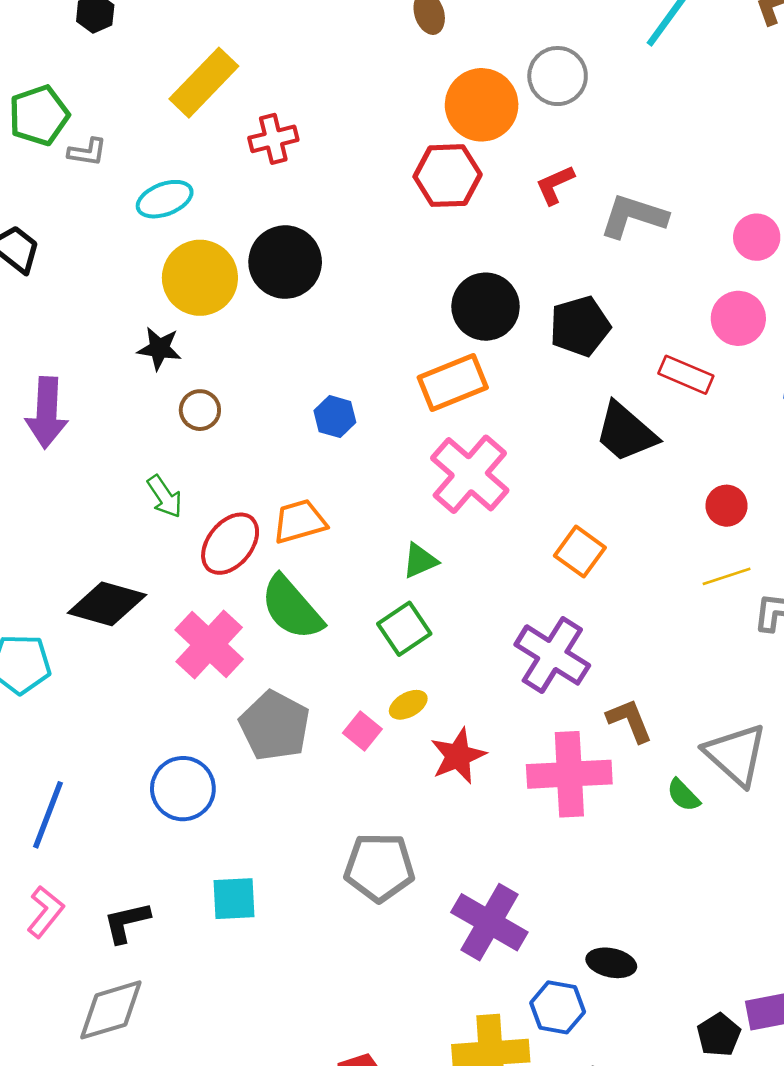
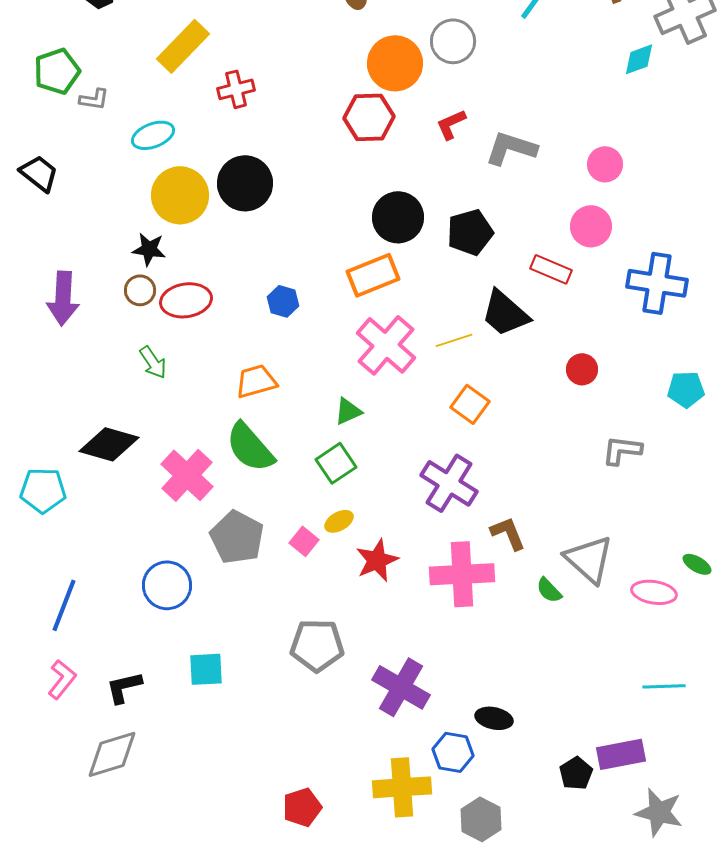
brown circle: (200, 410) -> (140, 290), moved
red ellipse: (230, 544) -> (186, 300), moved, turned 42
yellow line: (727, 576) -> (454, 340), moved

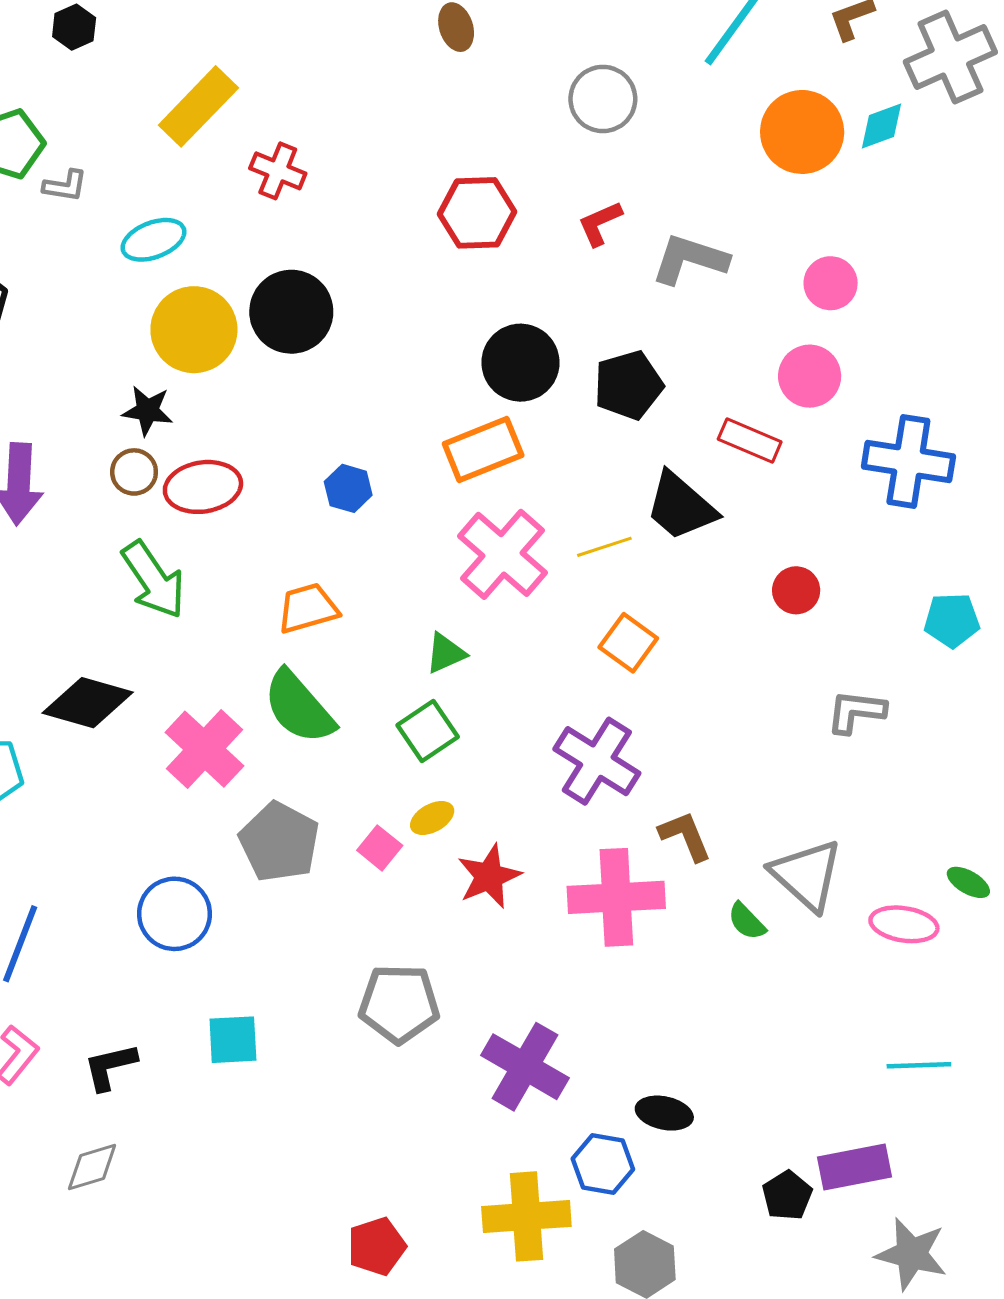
orange circle: (395, 63) -> (802, 132), moved
red cross: (236, 89) -> (278, 171), turned 36
green arrow: (153, 362) -> (153, 580), size x1.6
gray diamond: (112, 754) -> (92, 1167), size x0.7

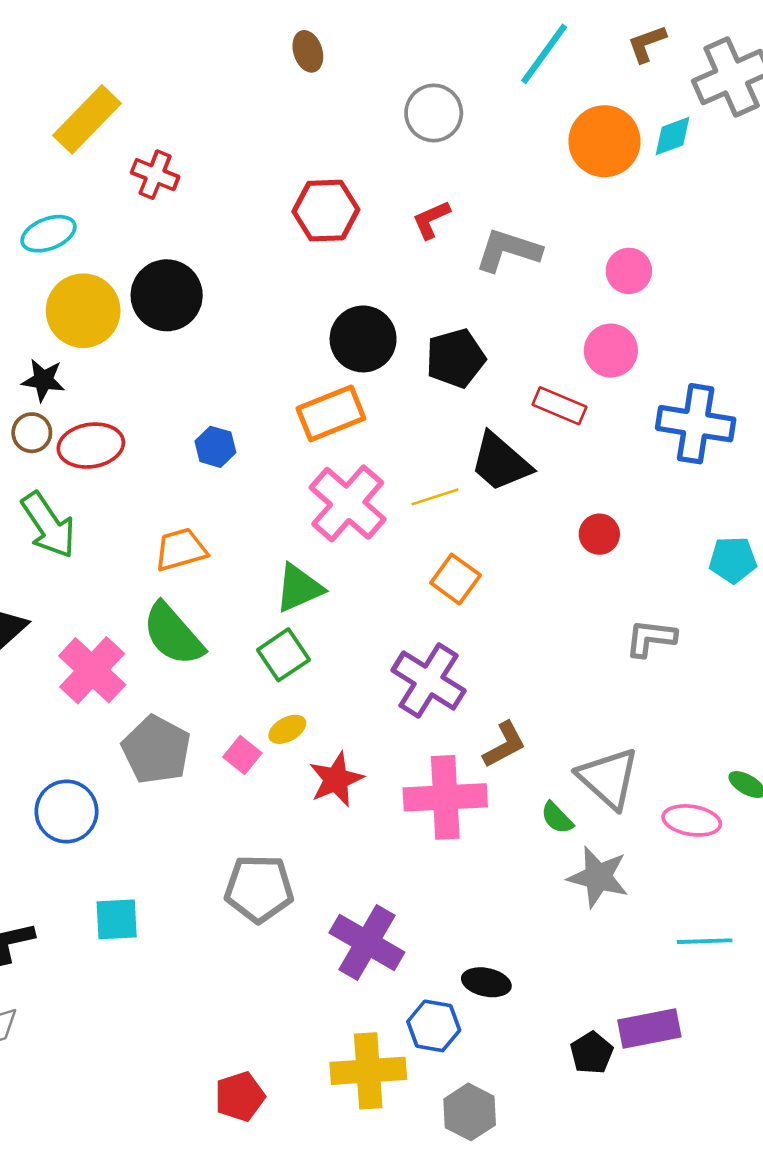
green triangle: (446, 653) -> (299, 588), size x1.4
brown L-shape: (685, 836) -> (504, 745), turned 84
gray star: (911, 1254) -> (598, 877), moved

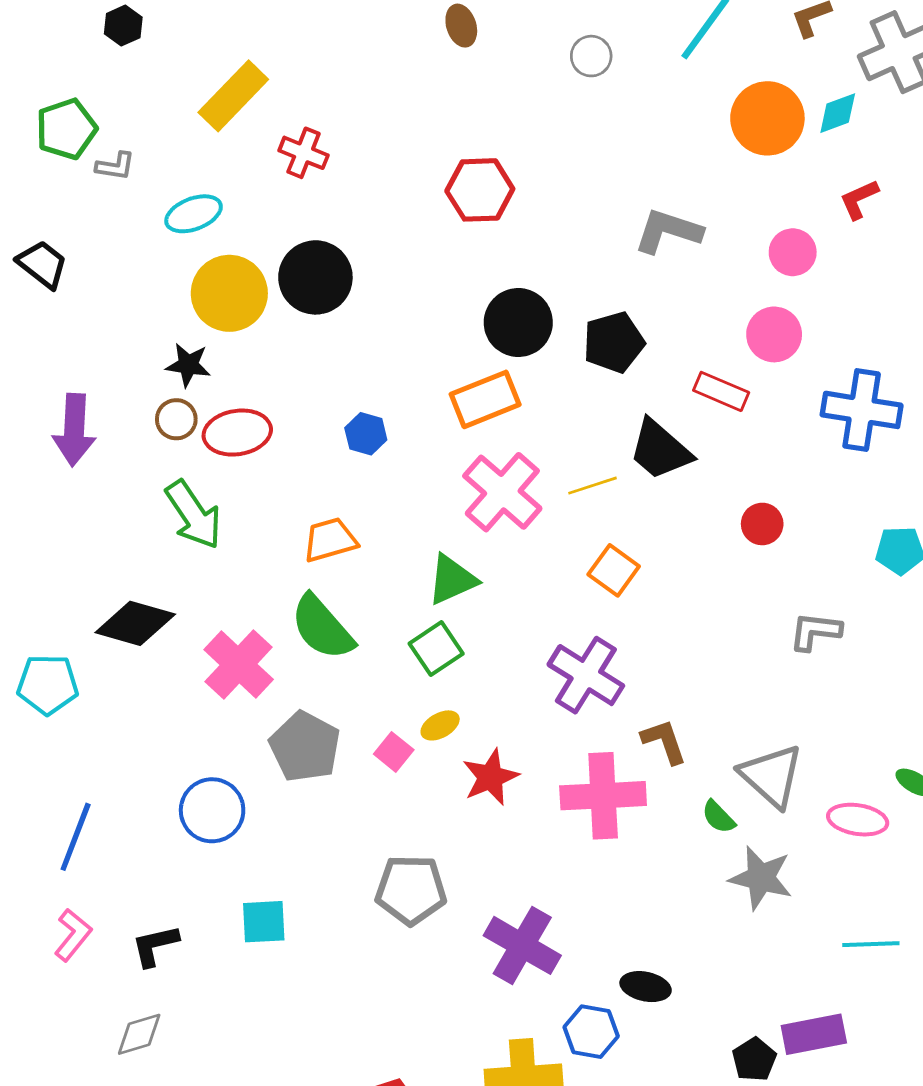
gray circle: (434, 113) -> (591, 56), moved, size x0.7
red L-shape: (431, 220) -> (859, 199), moved
brown L-shape: (504, 745) -> (664, 741), turned -81

